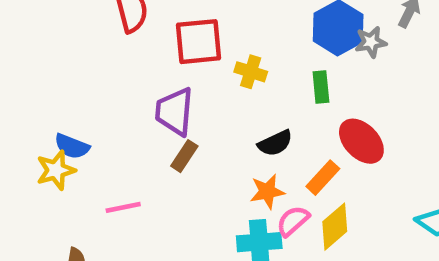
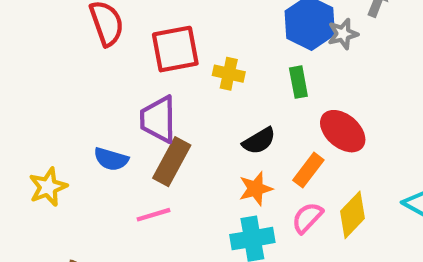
blue semicircle: (72, 146) -> (111, 159), moved
brown rectangle: (184, 156) -> (172, 162), size x1.5
pink line: (123, 207) -> (154, 215), moved
pink semicircle: (293, 221) -> (307, 218), moved
yellow diamond: (335, 227) -> (352, 215), moved

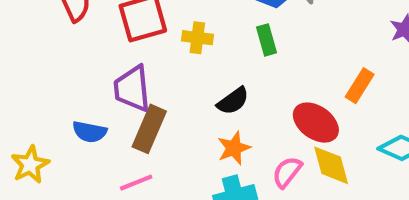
red ellipse: (343, 131) -> (316, 123), moved
orange rectangle: (308, 170) -> (360, 86), moved
yellow diamond: (352, 215) -> (331, 165), turned -54

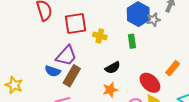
purple trapezoid: (132, 89) -> (66, 56), turned -140
blue semicircle: (90, 132) -> (53, 71), moved
yellow star: (30, 165) -> (14, 85), turned -30

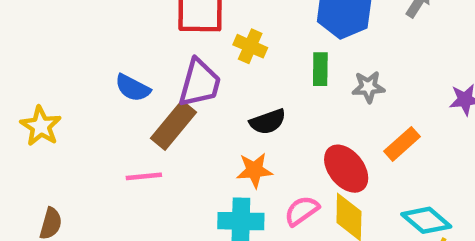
gray star: (153, 20) -> (368, 87), moved
purple trapezoid: (66, 56) -> (200, 83), moved, turned -35
blue semicircle: (53, 71) -> (133, 88), moved

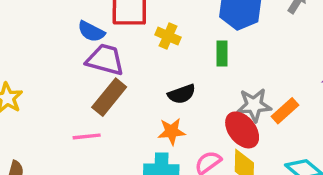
purple trapezoid: (200, 83) -> (105, 60), moved, turned -90
gray star: (368, 87) -> (254, 105), moved, size x1.4
blue semicircle: (133, 88) -> (91, 31), moved

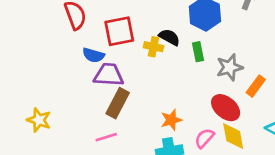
black semicircle: (182, 94) -> (169, 37), moved, turned -120
gray star: (254, 105) -> (230, 67), moved

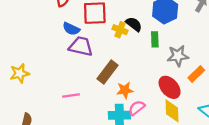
brown rectangle: (118, 103) -> (108, 72), moved
yellow star: (39, 120) -> (20, 73), turned 30
pink semicircle: (204, 138) -> (137, 108), moved

